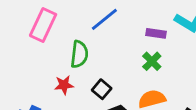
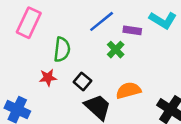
blue line: (104, 19) -> (102, 21), moved
green cross: (152, 61) -> (116, 50), moved

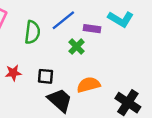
green semicircle: (62, 50) -> (32, 32), moved
black square: (82, 81) -> (46, 76), turned -35

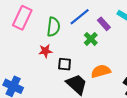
purple rectangle: (92, 29) -> (104, 24), turned 40
red star: (13, 73) -> (45, 51), moved

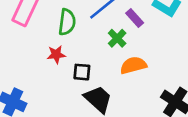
orange semicircle: (101, 71) -> (133, 65), moved

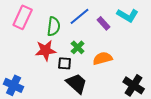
green cross: (117, 38) -> (78, 47), moved
red star: (56, 54) -> (46, 50), size x1.5

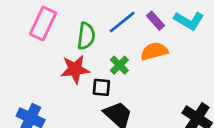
purple rectangle: (104, 23) -> (156, 21), moved
orange semicircle: (103, 58) -> (154, 51), moved

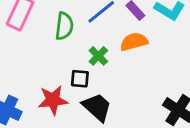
red star: (75, 69) -> (53, 100), moved

